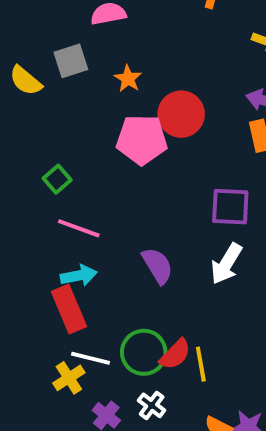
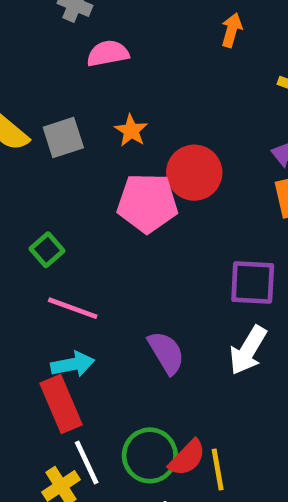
gray square: (71, 61) -> (63, 138), moved
white line: (91, 358) -> (87, 462), turned 51

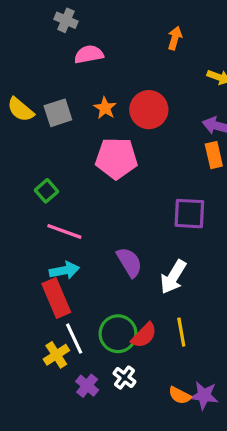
red circle: (194, 173) -> (149, 110), moved
white arrow: (248, 350) -> (173, 277), moved
yellow line: (218, 469) -> (181, 332), moved

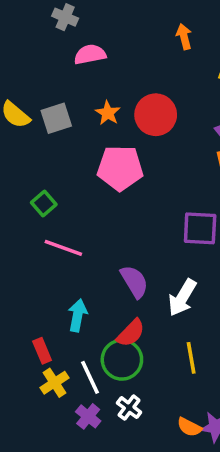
orange arrow: (175, 38) -> (184, 37), turned -30
cyan arrow: (64, 270) -> (78, 315), moved, turned -68
red rectangle: (56, 298) -> (42, 351), moved, size x0.6
red semicircle: (144, 335) -> (131, 333), moved
white line: (74, 339) -> (90, 377), moved

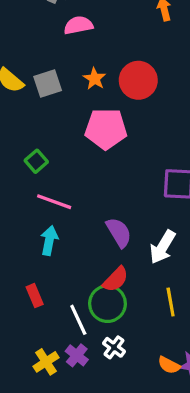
cyan arrow: (78, 315) -> (49, 241), moved
yellow cross: (54, 383) -> (46, 362), moved

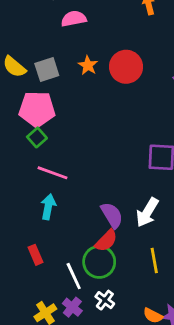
pink pentagon: (106, 129) -> (37, 109), moved
purple semicircle: (119, 232) -> (112, 215), moved

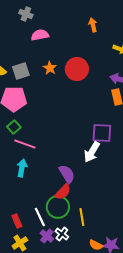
green square: (37, 137) -> (14, 127), moved
white arrow: (147, 212) -> (92, 152), moved
red rectangle: (36, 255) -> (17, 221), moved
yellow line: (154, 260) -> (82, 217), moved
purple cross: (72, 307) -> (47, 236), moved

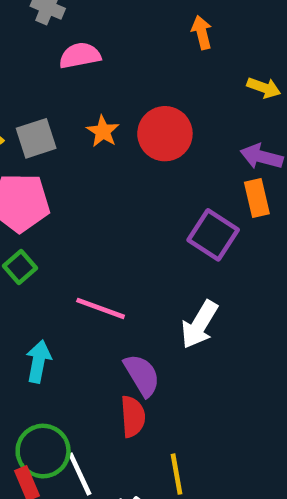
purple square: (102, 133) -> (213, 235), moved, turned 30
pink line: (25, 144) -> (101, 308), moved
red semicircle: (63, 192) -> (133, 417), turned -48
green circle: (58, 207) -> (43, 451), moved

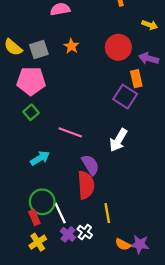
red circle: (165, 134) -> (118, 47), moved
orange rectangle: (257, 198) -> (136, 79), moved
cyan arrow: (38, 361) -> (40, 158), turned 48
red semicircle: (133, 417) -> (86, 185), size x1.4

